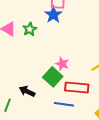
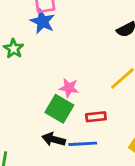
red rectangle: (77, 88) -> (96, 117), size x0.6
black arrow: (27, 91) -> (54, 139), moved

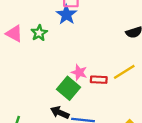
red rectangle: (96, 117) -> (99, 80), moved

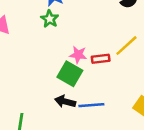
green star: (39, 33) -> (50, 19), moved

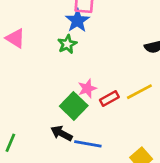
pink star: (78, 55) -> (87, 88), turned 30
red rectangle: (101, 59) -> (109, 99), turned -36

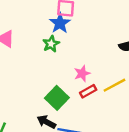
pink star: (87, 88) -> (82, 73), moved

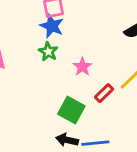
pink star: (82, 73) -> (82, 67), moved

